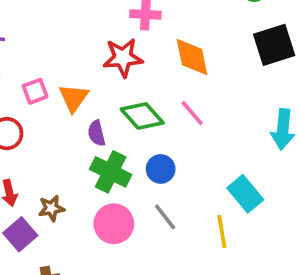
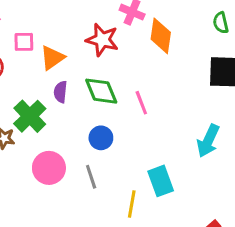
orange diamond: (192, 57) -> (161, 36), moved
green cross: (111, 172) -> (30, 116), moved

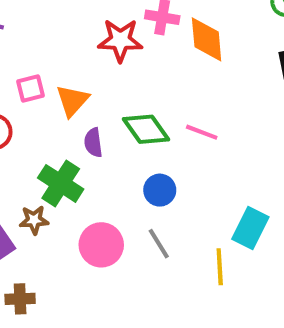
red star: (102, 40) -> (120, 40), moved
pink line: (141, 103) -> (202, 132), turned -35
cyan rectangle: (161, 181) -> (250, 228), turned 60

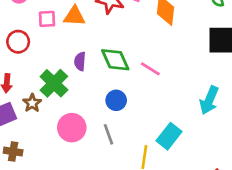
orange triangle: (72, 101) -> (74, 16), moved, turned 40
brown star: (34, 220) -> (32, 103), turned 30

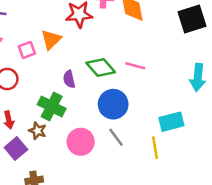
orange triangle: (74, 16) -> (51, 40), turned -30
blue circle: (116, 100) -> (113, 104), size x1.5
cyan rectangle: (169, 136) -> (171, 122), turned 55

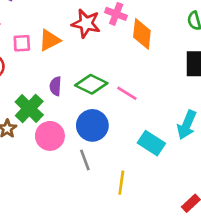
green diamond: (101, 68) -> (91, 84), turned -40
cyan rectangle: (171, 122) -> (151, 143), moved, turned 30
pink circle: (81, 142) -> (50, 136), moved

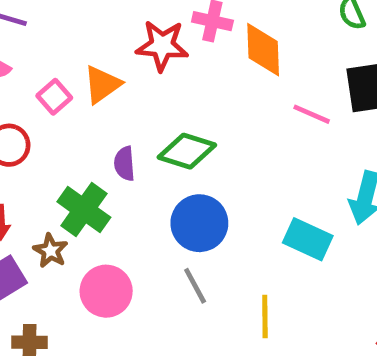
pink square: (22, 43) -> (54, 97), turned -30
pink line: (127, 93) -> (312, 114), moved
pink circle: (50, 136) -> (106, 291), moved

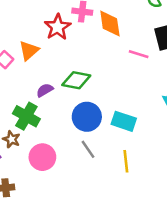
red star: (162, 46) -> (58, 27), turned -30
purple semicircle: (124, 164) -> (45, 90), turned 70
cyan rectangle: (308, 239) -> (124, 121), moved

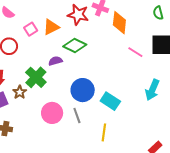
red star: (58, 27) -> (78, 15), turned 30
green diamond: (76, 80) -> (75, 45), moved
pink circle: (42, 157) -> (52, 113), moved

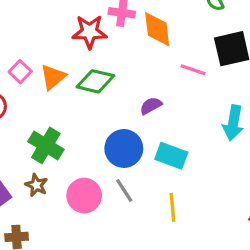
orange triangle: (51, 27) -> (53, 77), moved
purple semicircle: (55, 61) -> (151, 106), moved
brown star: (20, 92) -> (36, 185), moved

